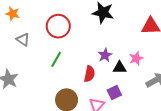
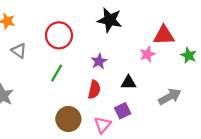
purple star: (105, 55) -> (99, 61), moved
pink star: (136, 58) -> (147, 54), moved

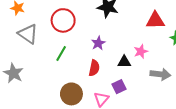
gray triangle: (19, 51) -> (28, 34), size x1.5
pink star: (147, 54) -> (141, 51), moved
gray arrow: (170, 97) -> (160, 74), turned 36

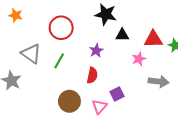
red triangle: (155, 20) -> (153, 39), moved
gray triangle: (28, 34) -> (31, 54), moved
black triangle: (124, 62) -> (122, 35), moved

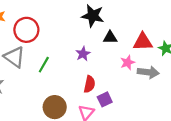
red circle: (61, 28) -> (26, 30), moved
red semicircle: (92, 75) -> (89, 84), moved
gray arrow: (158, 82) -> (148, 72), moved

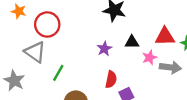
black triangle: (110, 37) -> (132, 42), moved
green line: (44, 65) -> (58, 73), moved

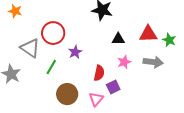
red circle: (47, 24) -> (53, 33), moved
purple star: (104, 49) -> (75, 52), moved
pink star: (149, 57) -> (124, 62), moved

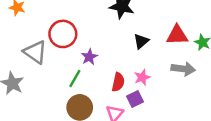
black triangle: (118, 39) -> (141, 41), turned -40
pink star: (124, 62) -> (142, 77), moved
green line: (51, 67) -> (75, 79), moved

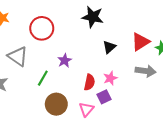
red circle: (63, 34) -> (42, 28), moved
red triangle: (177, 35) -> (140, 42), turned -30
green line: (75, 79) -> (43, 78), moved

